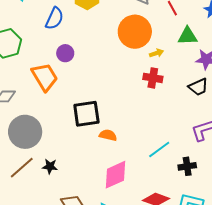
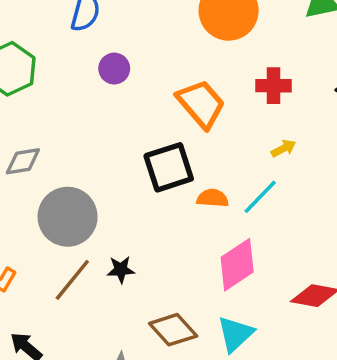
yellow arrow: (156, 53) -> (284, 148), moved
orange trapezoid: (45, 77) -> (201, 104), moved
cyan line: (159, 149) -> (260, 197), moved

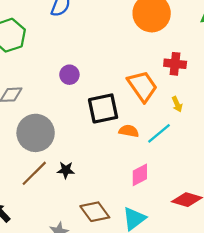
purple circle: (114, 69) -> (69, 75), moved
orange trapezoid: (201, 104) -> (142, 86), moved
yellow arrow: (284, 148) -> (177, 104), turned 88
pink diamond: (237, 265) -> (140, 175), size x0.7

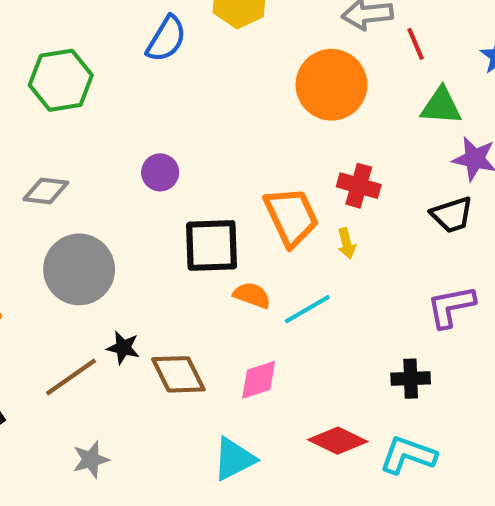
yellow arrow: (177, 104) -> (347, 243), moved
brown line: (34, 173) -> (71, 377), moved
brown diamond: (95, 212) -> (178, 374), moved

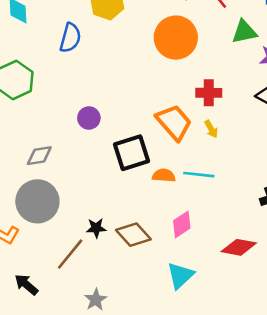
gray diamond: (46, 191) -> (39, 156), moved
gray circle: (79, 269) -> (37, 201), moved
cyan line: (307, 309) -> (199, 175), turned 52

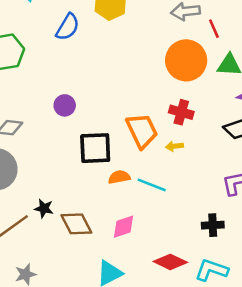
orange circle: (176, 38) -> (186, 60), moved
yellow arrow: (211, 129) -> (174, 146), turned 98
orange semicircle: (164, 176) -> (119, 177), turned -30

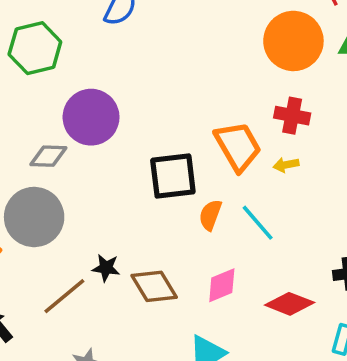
purple circle: (65, 105) -> (91, 117), moved, size x1.8
orange semicircle: (119, 177) -> (210, 215), turned -55
cyan line: (152, 185) -> (258, 223), turned 32
red diamond: (170, 262) -> (290, 304), moved

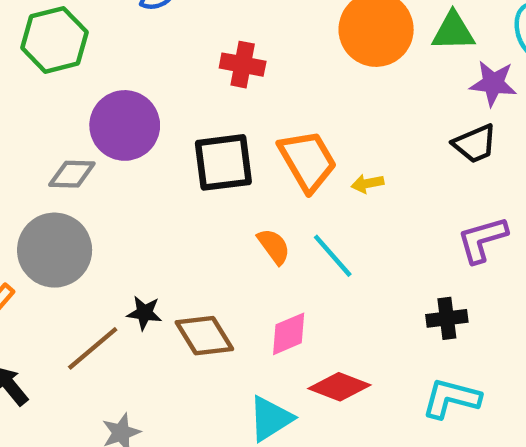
red cross: (292, 116) -> (243, 65), moved
black square: (173, 176) -> (223, 162), moved
orange semicircle: (210, 215) -> (274, 246), turned 124
red diamond: (290, 304) -> (339, 387), moved

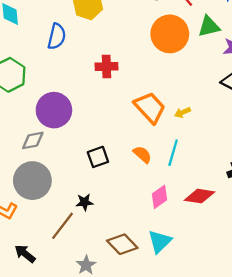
black square: (223, 162) -> (98, 157), moved, size x0.7
cyan line: (333, 256) -> (173, 153), turned 70
brown diamond: (204, 336) -> (122, 244), moved
red diamond: (339, 387) -> (199, 196), moved

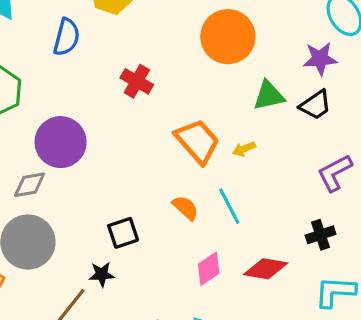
green triangle: (209, 26) -> (269, 96), moved
red cross: (107, 66) -> (137, 81), turned 30
cyan line: (173, 153) -> (229, 206), turned -45
black square: (98, 157) -> (123, 233), moved

